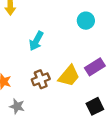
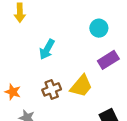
purple rectangle: (95, 67) -> (108, 60), moved

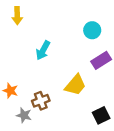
brown cross: (52, 89) -> (41, 101), moved

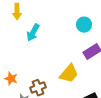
cyan arrow: (43, 50) -> (33, 33), moved

